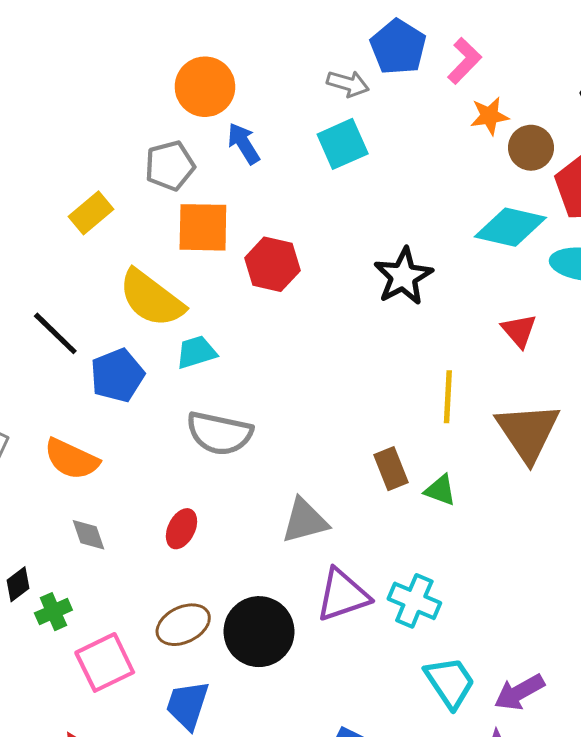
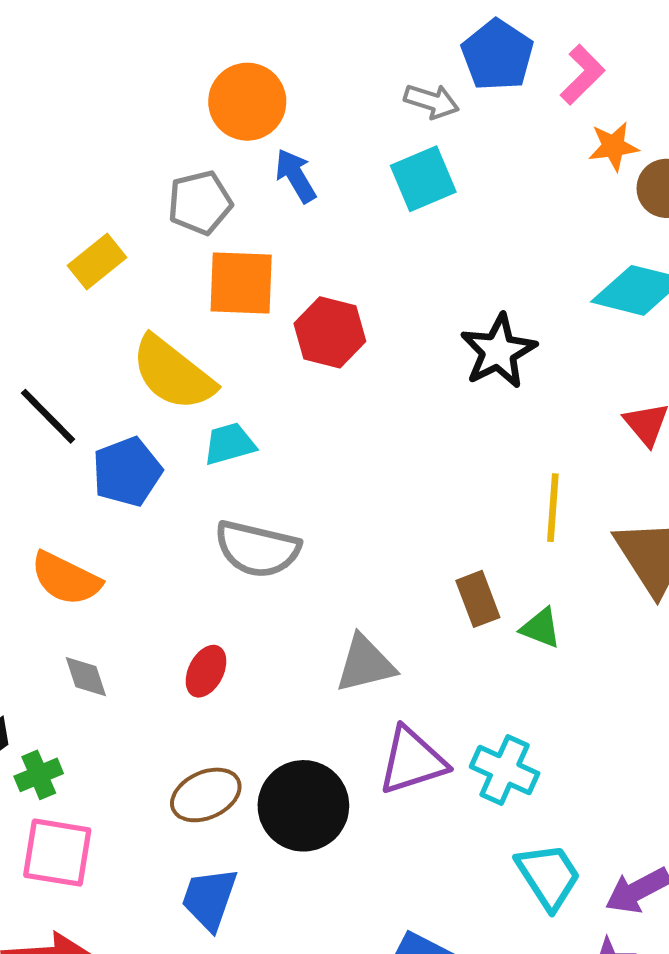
pink square: (105, 662) -> (57, 853), moved, turned 34

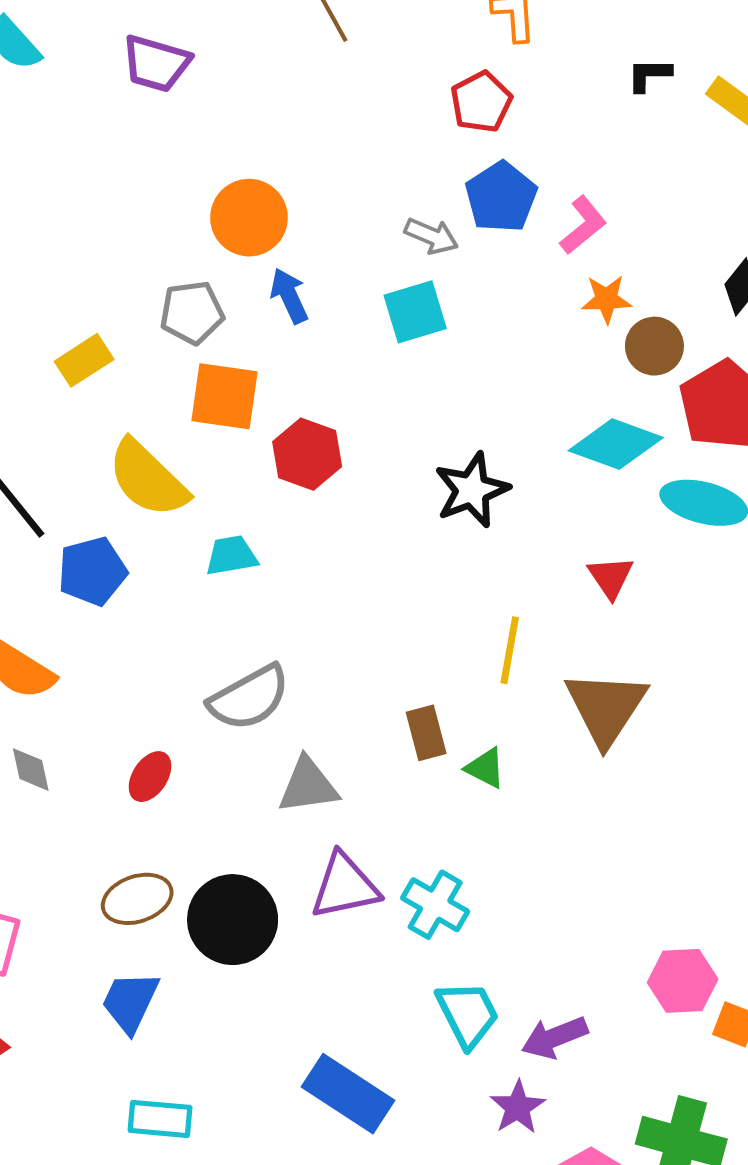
cyan trapezoid: (229, 444) -> (231, 556), moved
gray semicircle: (257, 549) -> (249, 698), moved, turned -48

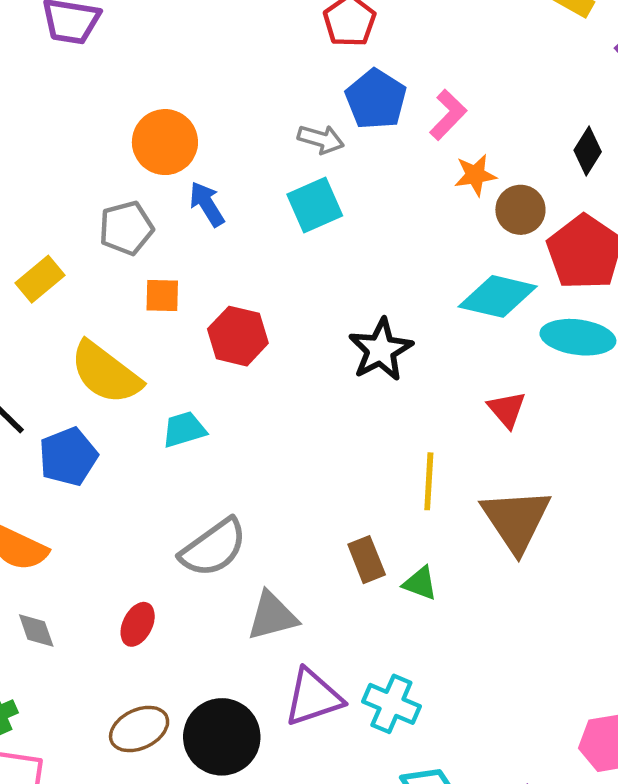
orange square: (224, 396) -> (162, 295), size x0.6

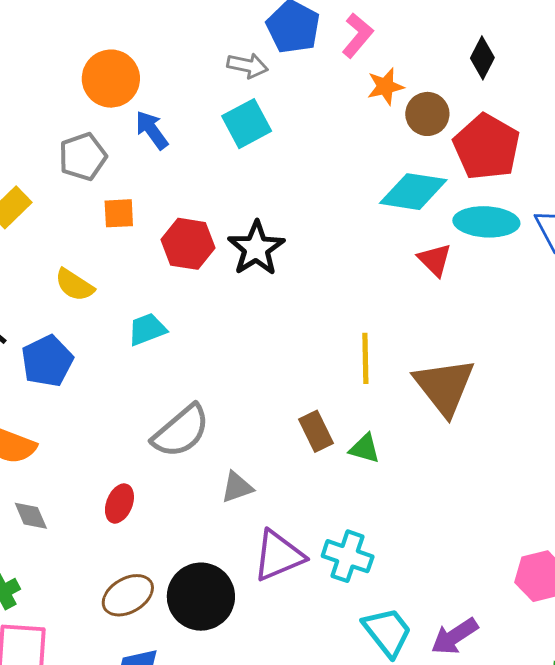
black star: (381, 350) -> (256, 248), moved
yellow semicircle: (106, 373) -> (74, 285), size x0.6
red triangle: (507, 409) -> (435, 260), moved
gray triangle: (272, 616) -> (237, 487), size x0.7

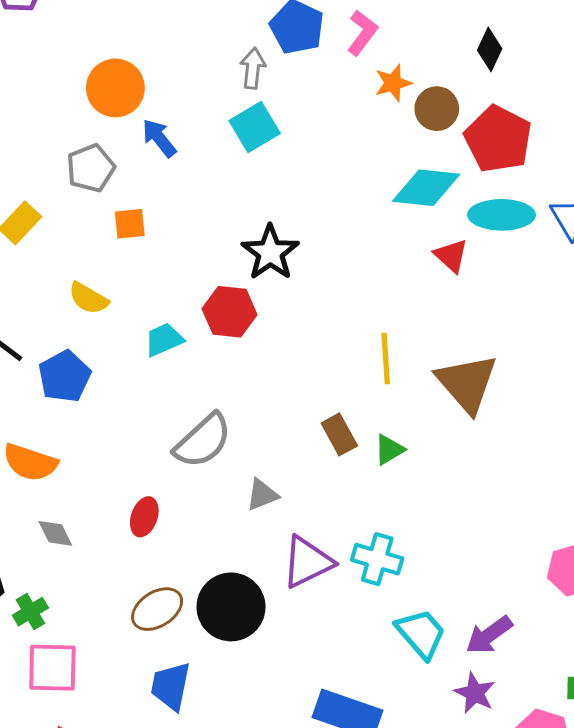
gray arrow: (247, 66) -> (253, 68), turned -93
red hexagon: (188, 244) -> (230, 312), moved
green triangle: (365, 448) -> (389, 450), turned -44

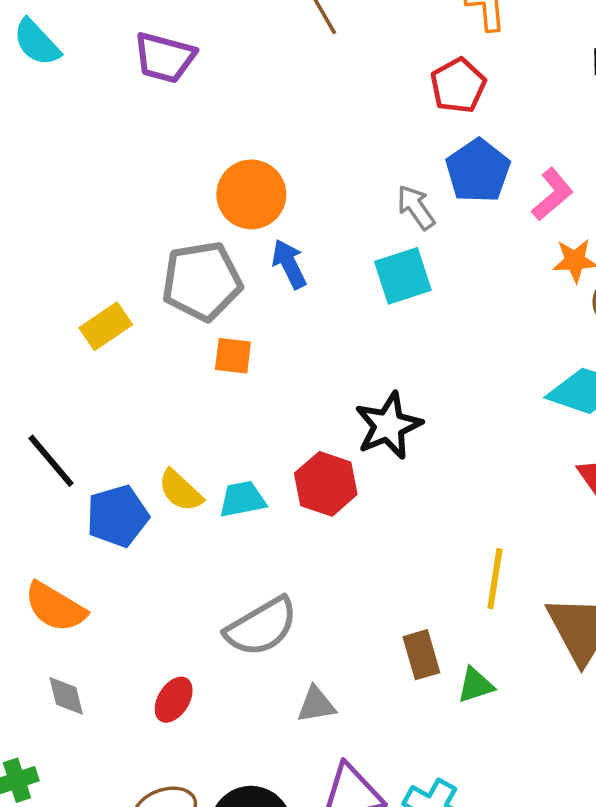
gray arrow: (253, 68) -> (416, 207), turned -54
gray pentagon: (91, 168) -> (202, 281), size x1.4
yellow semicircle: (88, 298) -> (180, 491), moved

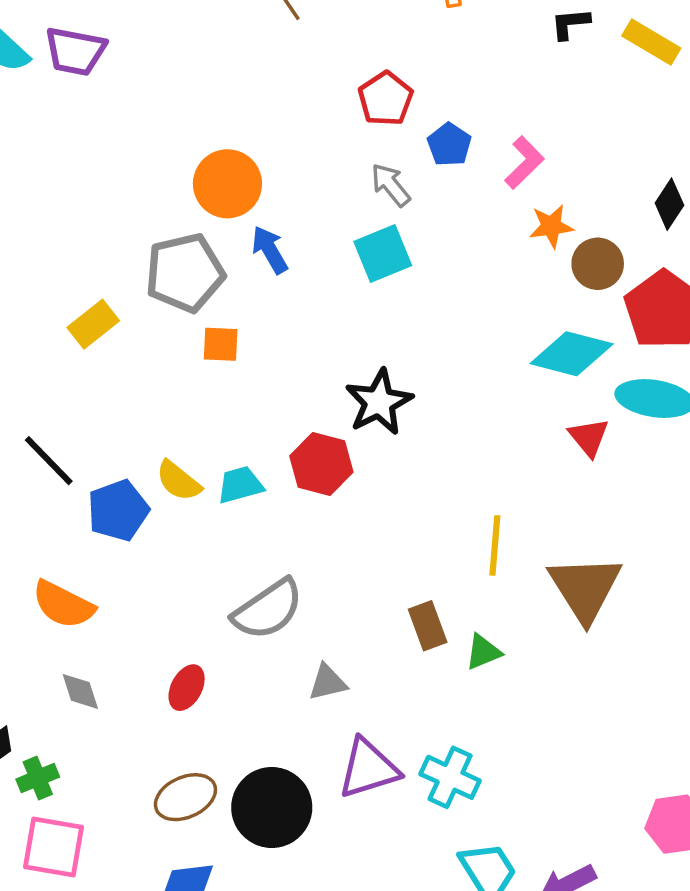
purple trapezoid: (164, 57) -> (75, 51), moved
red pentagon: (458, 86) -> (386, 99), moved
blue pentagon: (478, 171) -> (449, 145), size x0.7

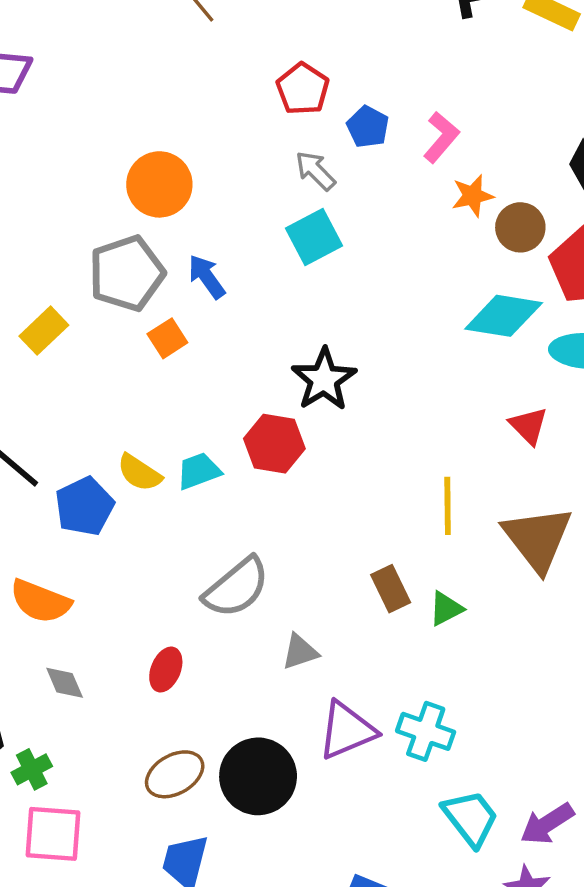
blue arrow: (270, 250) -> (207, 277), moved
orange square: (221, 344) -> (167, 338), turned -30
red triangle: (589, 437) -> (529, 426), moved

